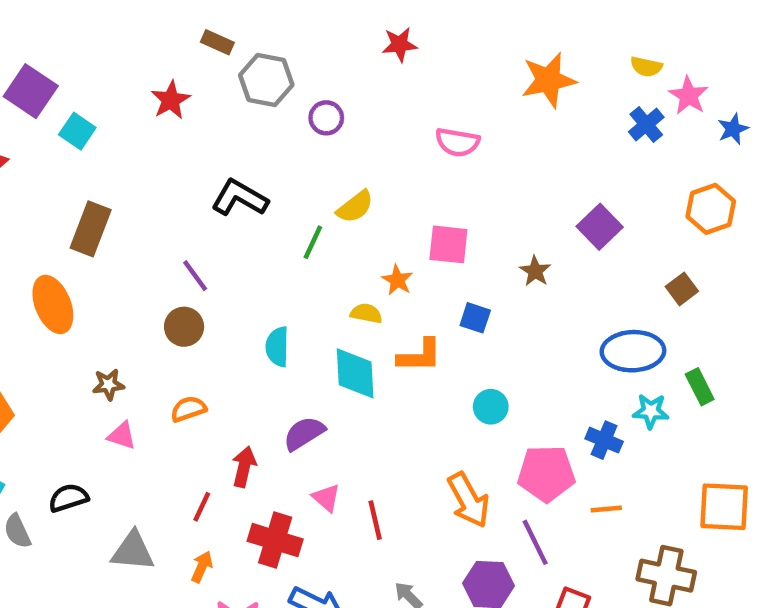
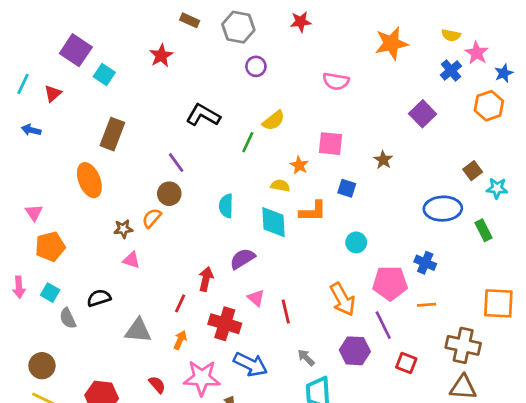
gray hexagon: (266, 80) -> (238, 27), moved
orange hexagon: (711, 209) -> (489, 106), moved
purple square: (600, 227) -> (423, 114), moved
orange semicircle: (188, 409) -> (152, 218), moved, turned -30
cyan star: (651, 411) -> (497, 188), moved

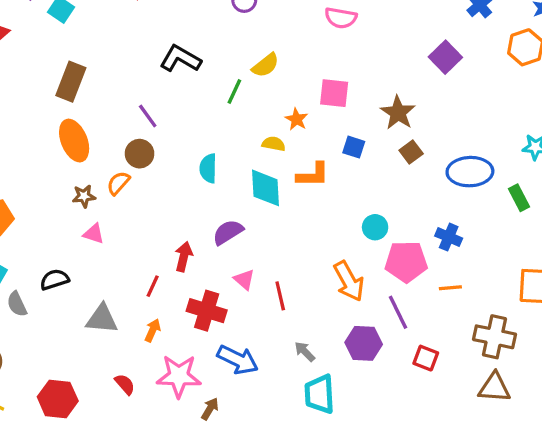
brown star: (383, 160) -> (398, 113), size x1.5
brown square: (473, 171) -> (411, 152), moved
orange ellipse: (89, 180) -> (74, 141), moved
cyan circle: (356, 242) -> (375, 227), moved

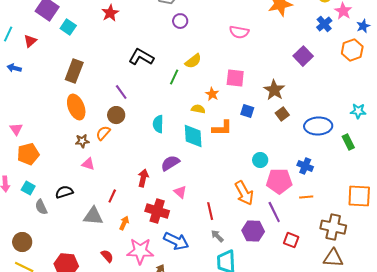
red line: (153, 286) -> (112, 196), moved
red line: (280, 296) -> (210, 211), moved

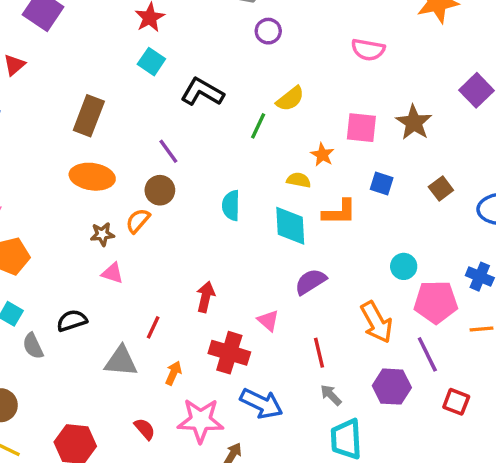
cyan square: (68, 27) -> (151, 62), moved
brown star: (274, 90) -> (414, 123), moved
orange ellipse: (76, 107) -> (92, 177), turned -60
purple semicircle: (170, 163) -> (311, 282), moved

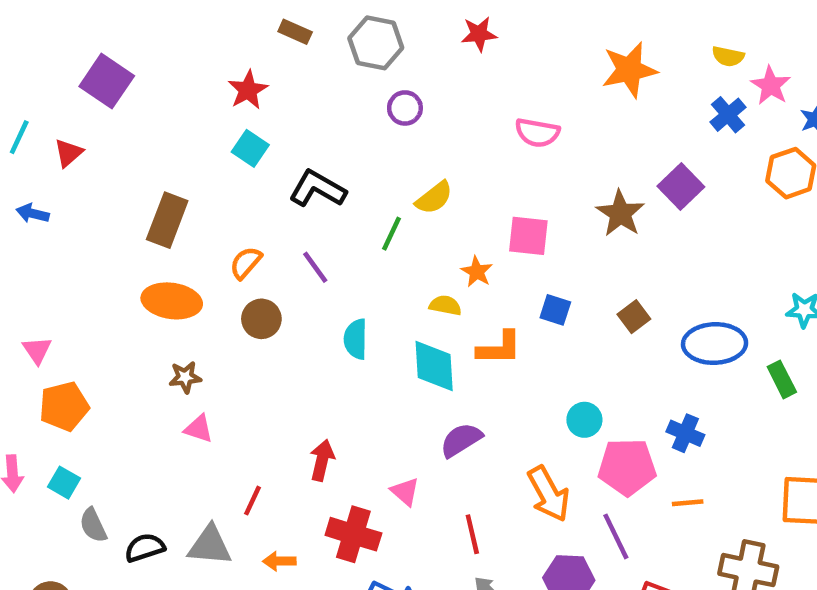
brown star: (414, 123) -> (620, 213), moved
purple line: (168, 151) -> (315, 267), moved
orange semicircle: (138, 221) -> (246, 263), moved
black semicircle: (72, 321) -> (145, 548), moved
orange arrow: (173, 373) -> (279, 561), turned -115

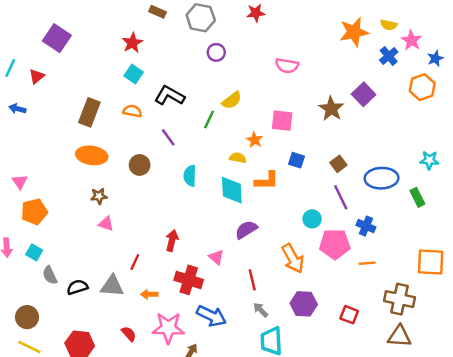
orange star: (629, 70) -> (354, 32), moved
orange semicircle: (246, 263) -> (132, 111), moved, turned 60
purple line: (616, 536) -> (341, 197), moved

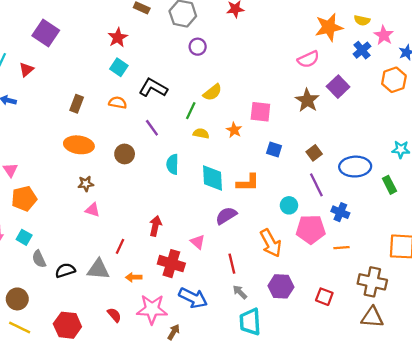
pink semicircle: (287, 66) -> (308, 59), moved, turned -35
brown rectangle: (89, 112) -> (77, 104), size x0.7
yellow semicircle: (238, 158) -> (201, 133), moved
orange L-shape: (267, 181) -> (248, 183), moved

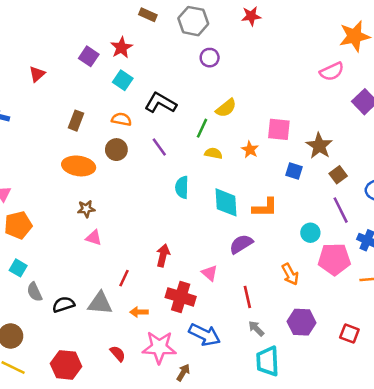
purple square: (46, 33) -> (89, 56), moved, size x0.7
red triangle: (26, 70) -> (37, 74), moved
brown star: (307, 100) -> (319, 146), moved
brown circle: (125, 154) -> (116, 150), moved
orange arrow: (271, 243) -> (290, 274), size x0.7

